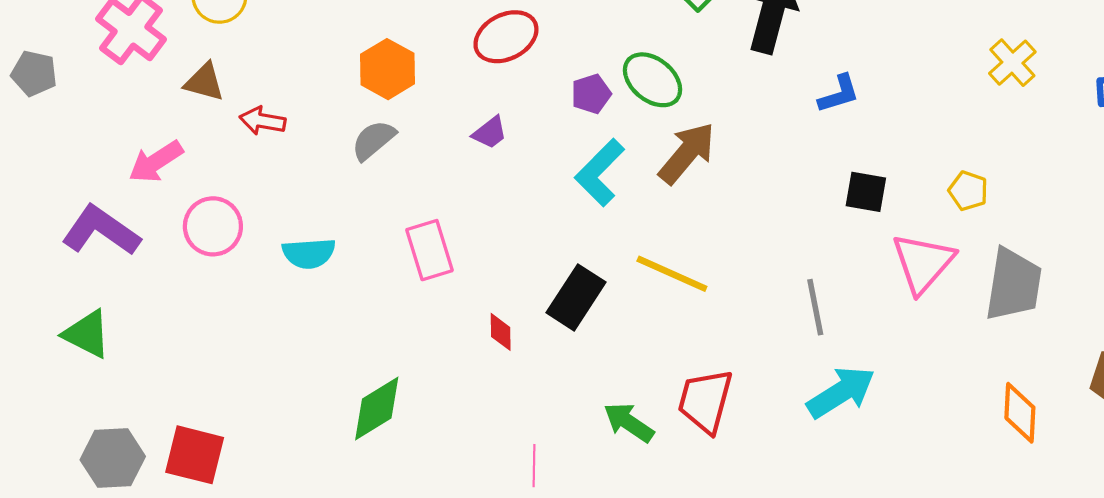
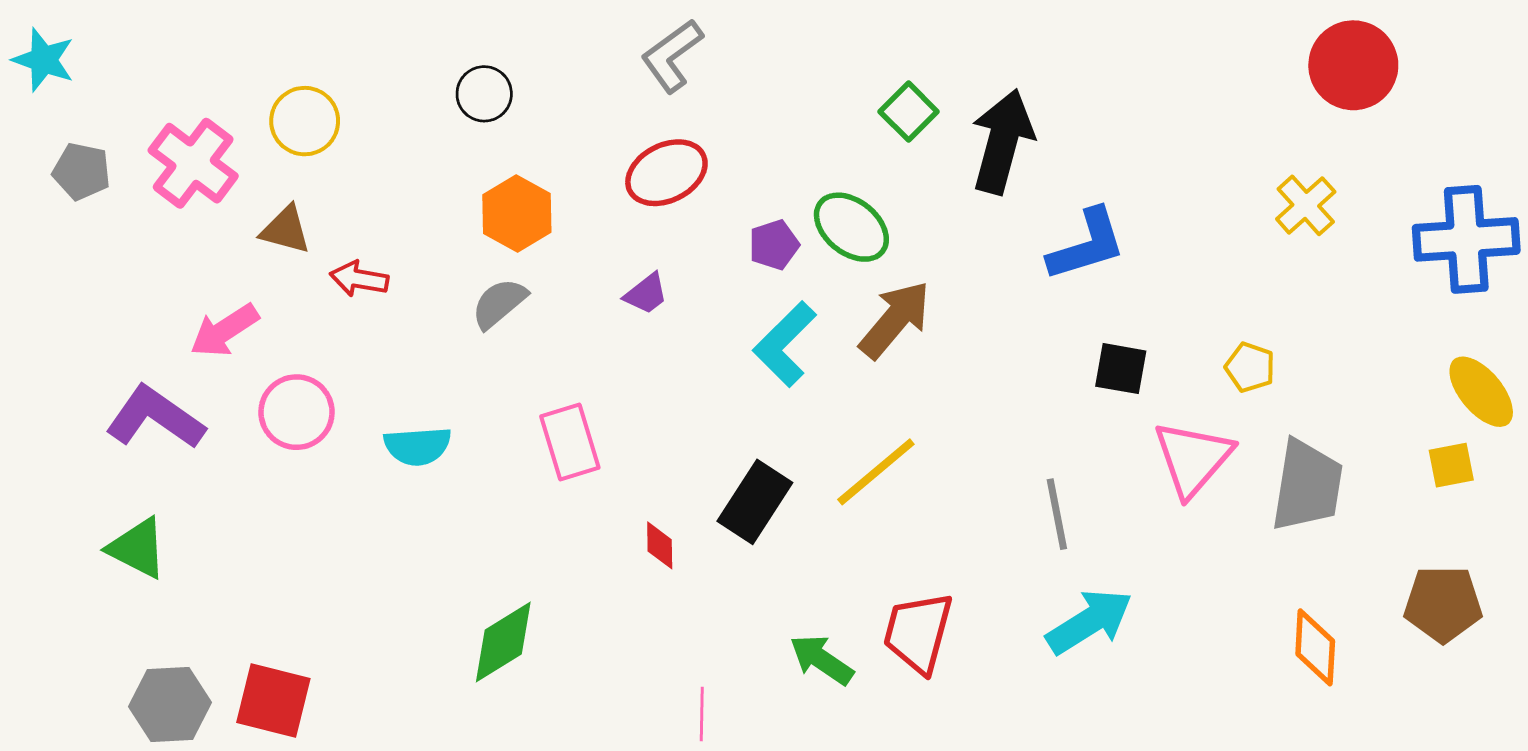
gray pentagon: (34, 73) -> (82, 171), moved
blue L-shape: (839, 94) -> (1087, 245), size x1.5
yellow line: (672, 274) -> (876, 472), turned -64

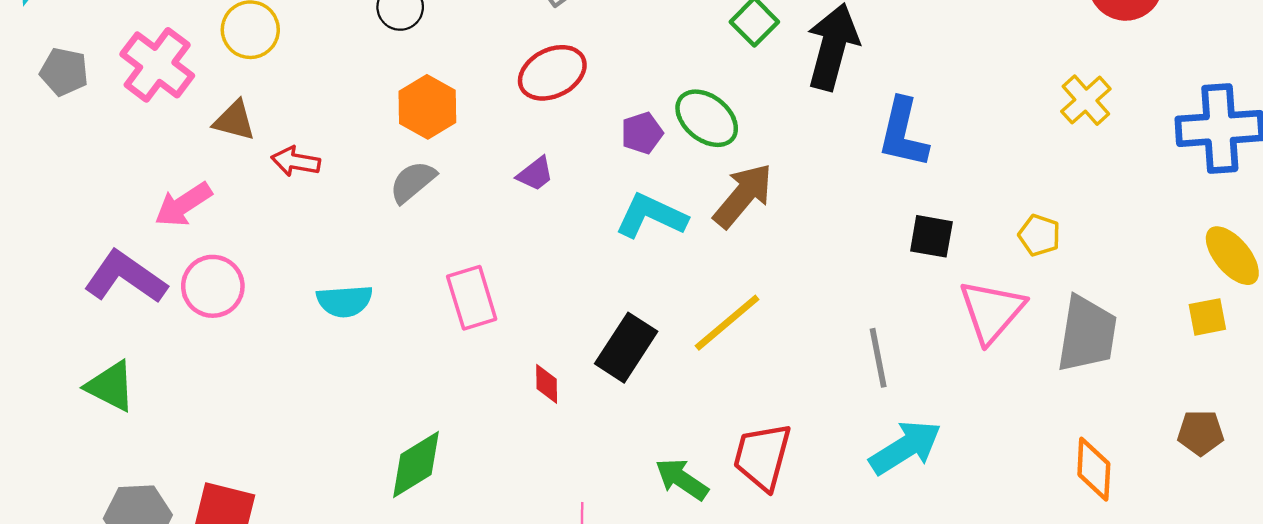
blue L-shape: (1087, 245) -> (903, 133), turned 120
cyan L-shape: (785, 344) -> (651, 216), turned 70
pink circle: (297, 412) -> (213, 286), moved
brown pentagon: (1443, 604) -> (1201, 433), size x0.7

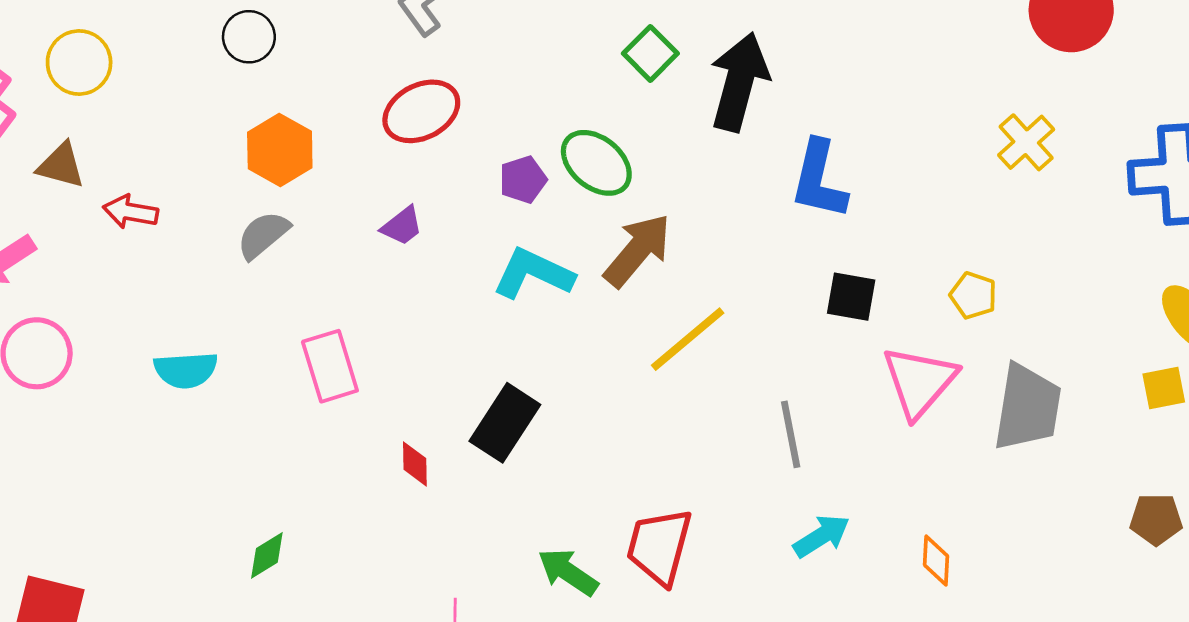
yellow line: (727, 323) -> (688, 339), moved
cyan arrow: (905, 447) -> (822, 536), size x0.7
green diamond: (416, 465) -> (267, 555), size x0.6
orange diamond: (1094, 469) -> (936, 560), moved, size x0.7

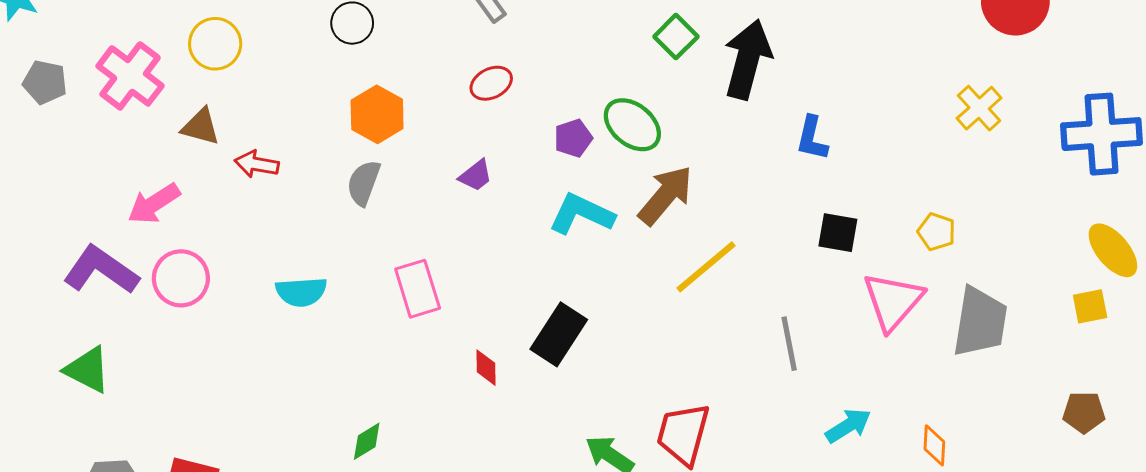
red ellipse: (421, 111) -> (491, 83), size x0.7
blue L-shape: (819, 180) -> (812, 138), size x0.7
gray semicircle: (263, 235) -> (364, 183), turned -30
cyan arrow: (822, 536) -> (848, 426), moved
orange diamond: (936, 560) -> (934, 445), moved

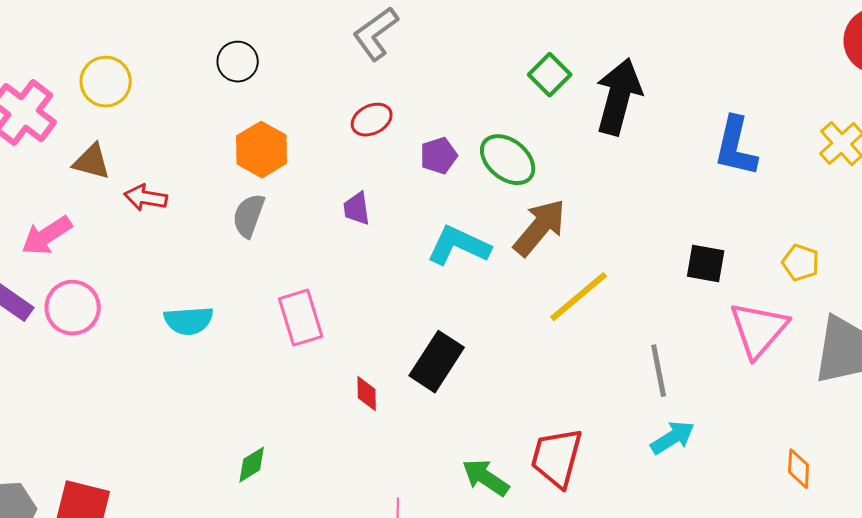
purple pentagon: (573, 138) -> (439, 156), moved
blue L-shape: (812, 138) -> (736, 147), moved, size x1.4
purple trapezoid: (476, 176) -> (357, 209), turned 120
cyan arrow: (848, 426) -> (673, 438), moved

